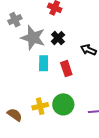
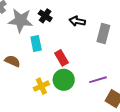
red rectangle: (66, 69) -> (61, 58), moved
brown semicircle: (15, 115) -> (12, 61), moved

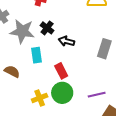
black arrow: (77, 21) -> (66, 41), moved

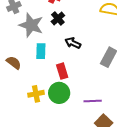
black cross: (47, 28) -> (58, 18), moved

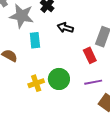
red rectangle: (62, 71) -> (90, 55), moved

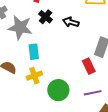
black arrow: (65, 28) -> (71, 22), moved
yellow cross: (36, 83) -> (34, 76), moved

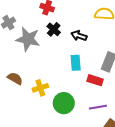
cyan rectangle: (34, 52) -> (76, 63), moved
red rectangle: (89, 66) -> (95, 80), turned -49

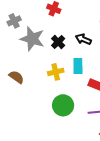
black cross: (54, 29) -> (58, 42), moved
yellow cross: (40, 88) -> (56, 72), moved

